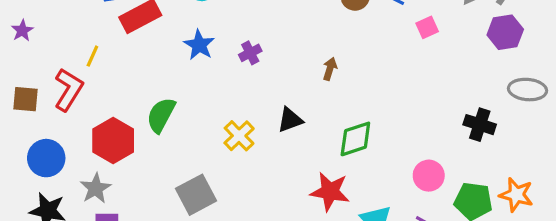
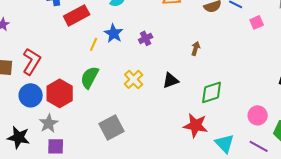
yellow line: (92, 56) -> (94, 44), moved
yellow cross: (239, 136) -> (134, 79), moved
blue circle: (46, 158) -> (31, 95), moved

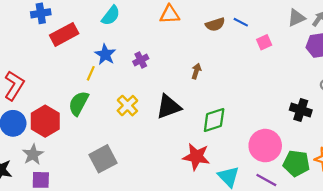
yellow line: (94, 44) -> (91, 73), moved
black triangle: (171, 80) -> (169, 107), size x1.4
pink circle: (258, 115) -> (265, 146), size x1.5

